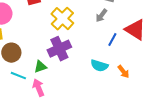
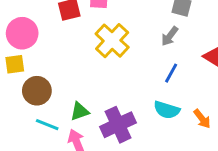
blue line: (112, 40) -> (171, 73), moved
purple cross: (59, 49) -> (118, 125), moved

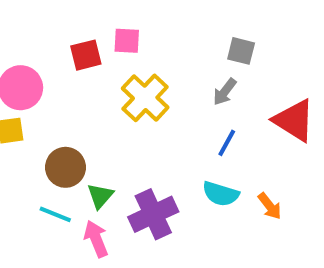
brown circle: (37, 91) -> (65, 167), moved
green triangle: (80, 111) -> (100, 196), turned -30

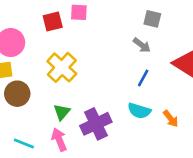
gray arrow: (225, 92) -> (142, 45), turned -90
yellow cross: (145, 98) -> (62, 67), moved
brown circle: (65, 167) -> (17, 94), moved
cyan line: (55, 214) -> (24, 144), moved

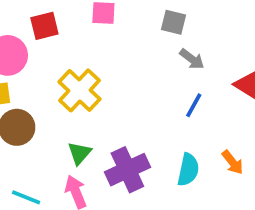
gray square: (152, 19) -> (174, 22), moved
red square: (53, 22) -> (44, 26), moved
cyan semicircle: (139, 111) -> (188, 170), moved, turned -95

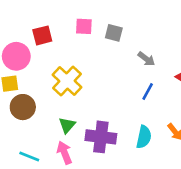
gray square: (174, 22) -> (114, 33), moved
purple cross: (127, 170) -> (101, 137), turned 32

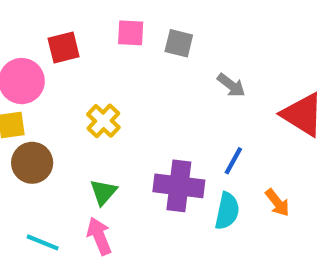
yellow cross: (67, 81) -> (103, 121), size x0.7
blue line: (148, 91) -> (233, 161), moved
purple cross: (101, 137) -> (179, 186), moved

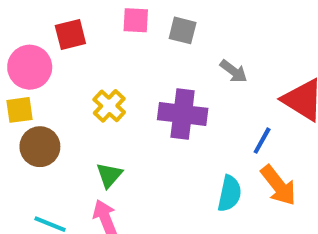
blue line: (233, 161) -> (262, 141), moved
purple cross: (179, 186) -> (183, 114), moved
orange arrow: (277, 203) -> (278, 185), size x1.5

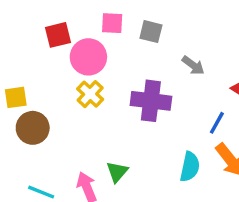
pink circle: (30, 67) -> (88, 57), moved
green triangle: (109, 175) -> (117, 172), moved

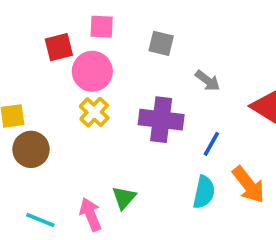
pink square: (112, 23) -> (102, 27), moved
blue line: (217, 123) -> (211, 144), moved

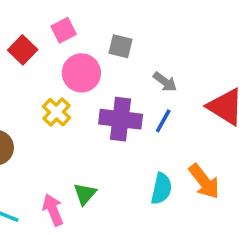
pink square: (102, 27) -> (64, 30), turned -30
red square: (59, 47) -> (23, 50), turned -32
pink circle: (92, 71) -> (81, 73), moved
blue line: (211, 144) -> (163, 121), moved

